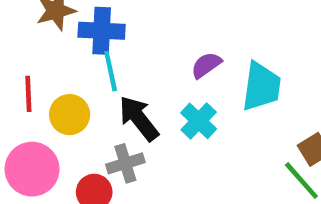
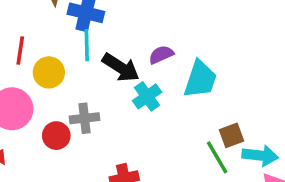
black arrow: (139, 118) -> (121, 67), moved, turned 150

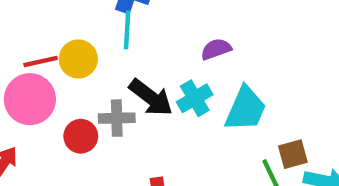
red line: (20, 50) -> (41, 61), moved, turned 64
black arrow: (121, 67) -> (151, 97), moved
cyan trapezoid: (200, 79) -> (246, 109), moved

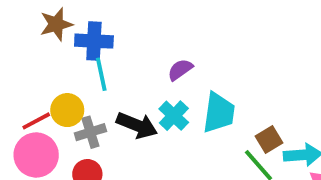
gray cross: (117, 118) -> (90, 132), moved

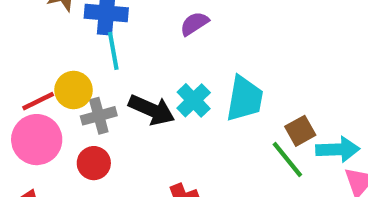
purple semicircle: (180, 70) -> (194, 24), moved

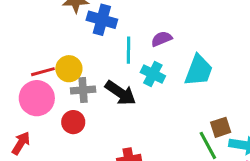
cyan line: (113, 51) -> (129, 50), moved
cyan trapezoid: (245, 99) -> (199, 70), moved
cyan cross: (194, 100) -> (153, 74), moved, turned -30

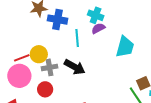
cyan cross: (153, 74) -> (96, 15), moved

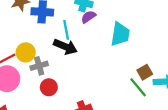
black arrow: (75, 67) -> (65, 47), moved
red circle: (45, 89) -> (49, 87), moved

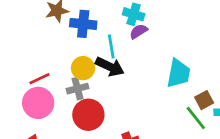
cyan trapezoid: (120, 34) -> (178, 73), moved
yellow circle: (26, 52) -> (83, 68), moved
red circle: (49, 87) -> (88, 115), size x1.5

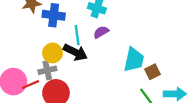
purple semicircle: (139, 31) -> (101, 32), moved
red line: (39, 79) -> (31, 84), moved
brown square: (204, 100) -> (152, 72), moved

